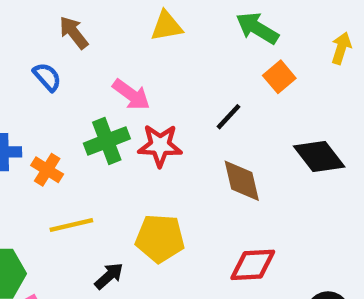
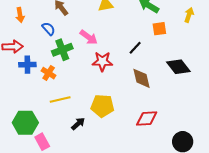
orange square: (279, 77) -> (159, 29), turned 32
green cross: (107, 141) -> (62, 50), moved

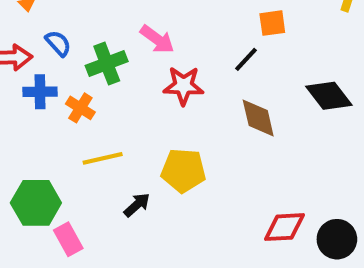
blue semicircle: (49, 29) -> (58, 43), moved
orange square: (159, 29) -> (272, 23), moved
red diamond: (147, 118) -> (284, 227), moved

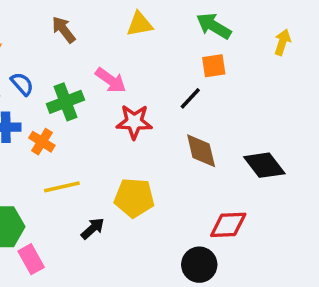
black diamond: (329, 96) -> (264, 165), moved
red diamond: (284, 227) -> (228, 225), moved
black circle: (337, 239) -> (199, 265), moved

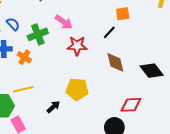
yellow line: (62, 187) -> (23, 89), moved

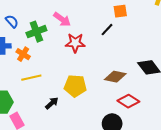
brown diamond: (115, 62) -> (115, 77), moved, turned -65
yellow line: (23, 89) -> (31, 78), moved
red diamond: (131, 105) -> (128, 101), turned 35

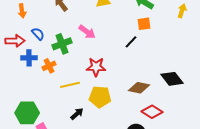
red star: (75, 43) -> (96, 67), moved
orange cross: (23, 54) -> (49, 66), turned 32
yellow line: (31, 78) -> (70, 85), moved

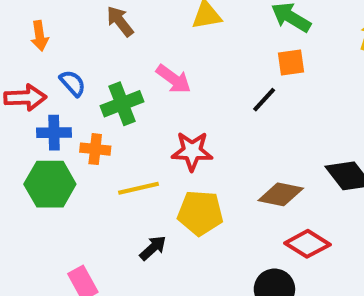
orange cross: (49, 66) -> (95, 149), turned 32
green hexagon: (27, 113) -> (50, 184), moved

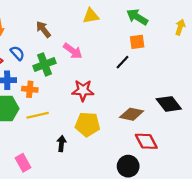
brown arrow: (120, 21) -> (43, 29), moved
yellow line: (138, 188) -> (38, 115), moved
red diamond: (307, 244) -> (146, 141), turned 30
black arrow: (153, 248) -> (61, 144), turned -42

